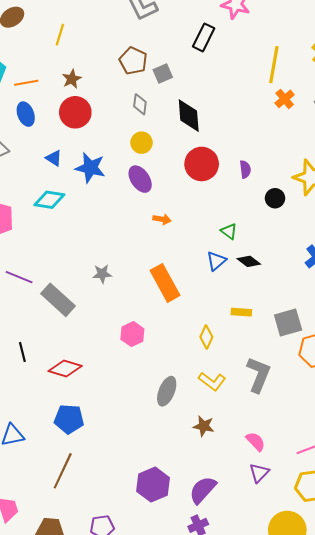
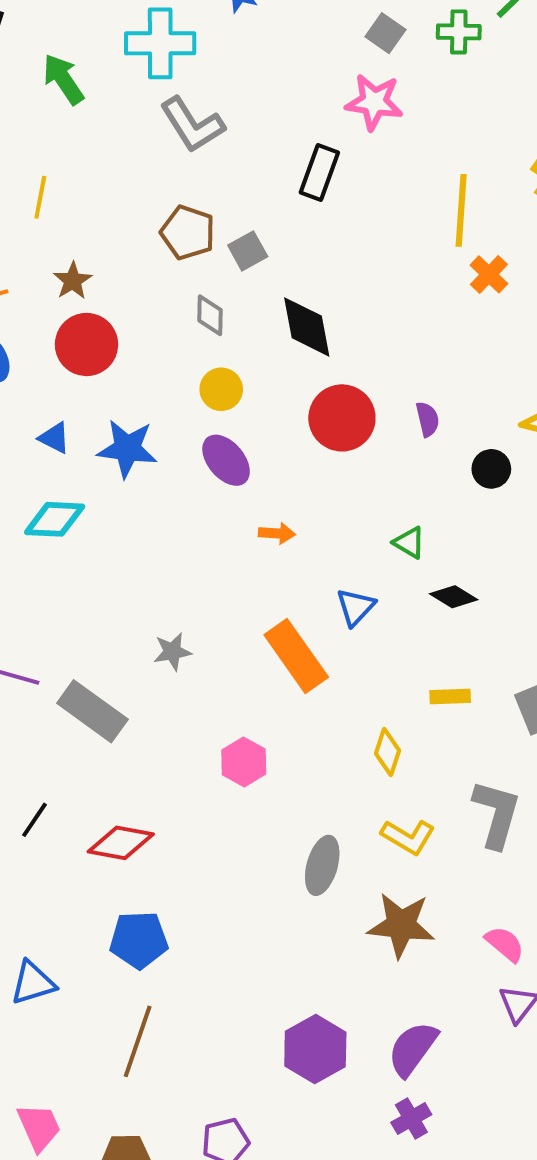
blue triangle: (216, 261) -> (356, 607), moved
black line: (22, 352) -> (34, 820), turned 54
brown star: (204, 426) -> (401, 925), size x1.6

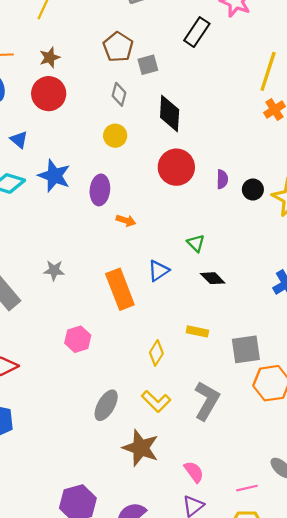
blue star: (127, 449) -> (54, 176), moved
purple ellipse: (226, 460) -> (100, 190), moved, turned 32
black circle: (491, 469) -> (253, 190), moved

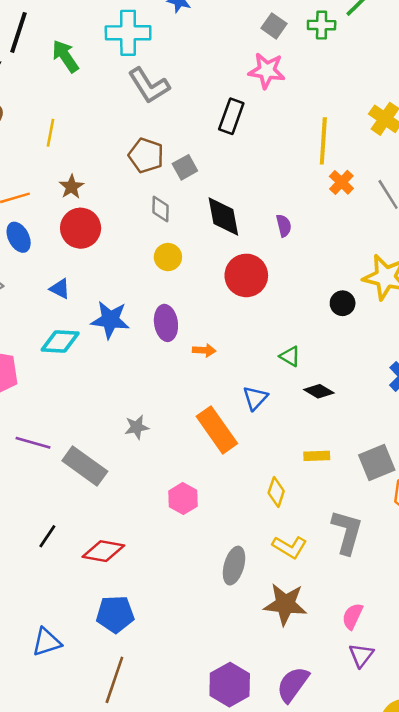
purple semicircle: (222, 179) -> (284, 226), moved
black circle: (253, 190) -> (343, 303), moved
pink semicircle: (194, 472) -> (352, 616), turned -105

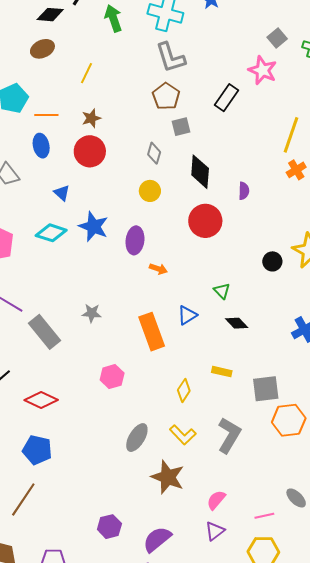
brown pentagon: (146, 155) -> (166, 96), moved
purple hexagon: (230, 685) -> (109, 527), size x0.7

